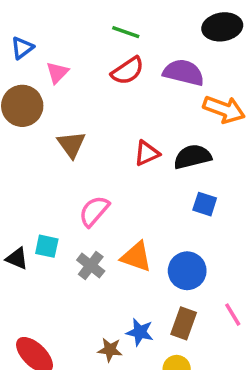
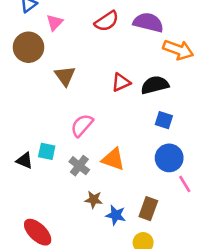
blue circle: (187, 271) -> (169, 158), moved
pink line: (233, 315) -> (185, 184), moved
brown star: (110, 350) -> (94, 200), moved

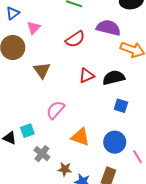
red semicircle: (107, 21) -> (75, 39), moved
cyan square: (47, 151) -> (27, 131), turned -32
blue circle: (169, 158) -> (115, 142), moved
gray cross: (79, 166) -> (42, 154), moved

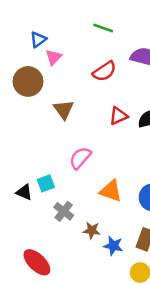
blue triangle: (13, 13) -> (38, 39), moved

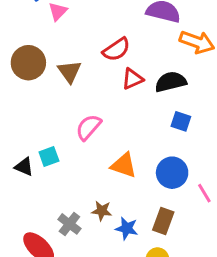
red semicircle: (104, 71) -> (116, 50), moved
brown circle: (28, 81) -> (28, 63), moved
gray cross: (64, 211) -> (69, 224), moved

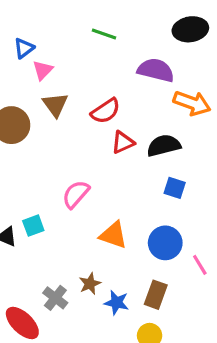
brown triangle: (69, 71) -> (55, 105), moved
brown star: (102, 211) -> (90, 284), turned -30

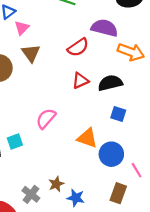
red semicircle: (106, 111) -> (78, 47), moved
orange triangle: (113, 235) -> (87, 138), moved
brown rectangle: (156, 295) -> (118, 193), moved

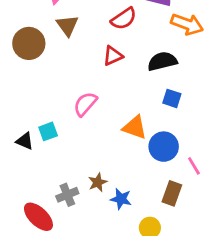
red triangle: (80, 81) -> (113, 56), moved
gray cross: (31, 194) -> (67, 195), turned 30

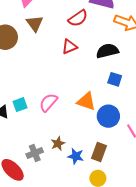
pink semicircle: (85, 104) -> (48, 102), moved
brown rectangle: (172, 193) -> (99, 152), moved

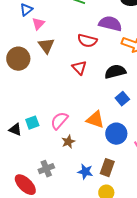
red semicircle: (78, 18) -> (87, 41), turned 48
red triangle: (69, 47) -> (79, 68), turned -49
blue square: (115, 79) -> (122, 99), turned 32
brown star: (58, 144) -> (68, 142), moved

